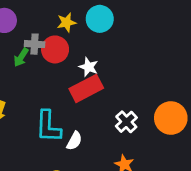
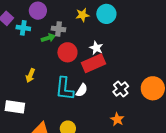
red circle: (55, 49) -> (67, 52), moved
green arrow: (21, 57) -> (48, 38), turned -144
white semicircle: (74, 141) -> (82, 90), moved

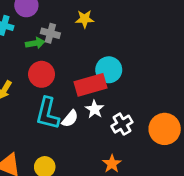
cyan circle: (106, 14) -> (109, 70), moved
white star: (96, 48) -> (95, 109), moved
red circle: (67, 52) -> (42, 74), moved

